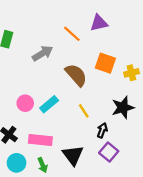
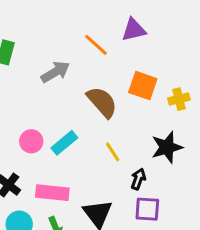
purple square: (109, 152) -> (147, 209), turned -36

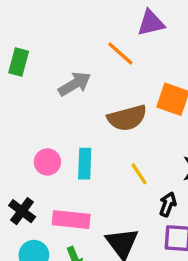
purple triangle: (134, 30) -> (151, 23), moved
brown semicircle: (102, 102) -> (127, 118), turned 116
cyan rectangle: (64, 143) -> (85, 164), turned -48

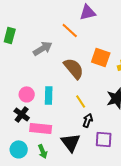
brown semicircle: (127, 118) -> (74, 68), turned -115
black arrow: (168, 204) -> (88, 120), moved
black cross: (22, 211) -> (22, 114), moved

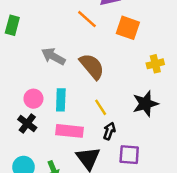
gray arrow: (43, 48) -> (53, 56), moved, turned -120
orange square: (101, 57) -> (128, 28), moved
pink rectangle: (41, 128) -> (70, 131), moved

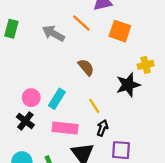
gray arrow: (53, 56) -> (53, 33), moved
brown semicircle: (92, 66) -> (86, 67), size x0.7
cyan rectangle: (61, 100) -> (57, 99), turned 30
black star: (145, 104) -> (128, 85), moved

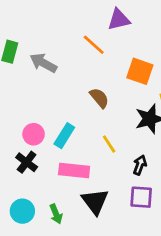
orange square: (120, 31) -> (140, 71), moved
gray arrow: (53, 33) -> (43, 63), moved
black arrow: (102, 128) -> (140, 165), moved

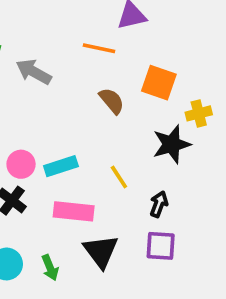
orange line: (94, 45) -> (99, 48), turned -30
brown semicircle: (99, 98) -> (112, 101), moved
cyan rectangle: (64, 136) -> (61, 166), turned 40

